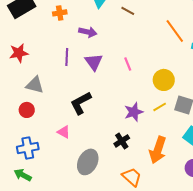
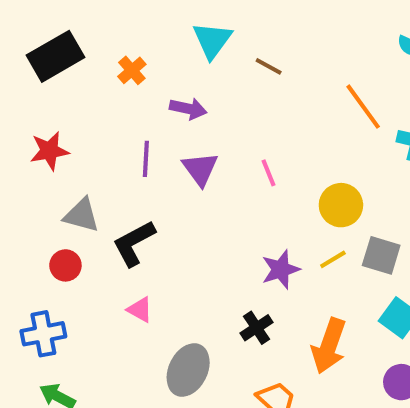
orange cross: (60, 13) -> (132, 70), turned -32
black L-shape: (81, 103) -> (134, 243), moved
blue cross: (28, 148) -> (43, 334), moved

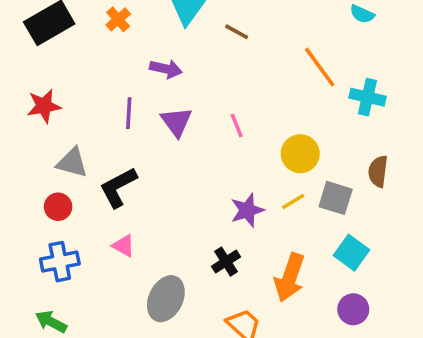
orange cross: (132, 70) -> (118, 19), moved
blue cross: (43, 334) -> (60, 262), moved

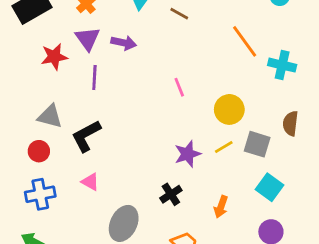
red star: (44, 106) -> (54, 57), moved
purple triangle: (176, 122) -> (88, 39), moved
orange arrow: (290, 277) -> (221, 207), size x0.6

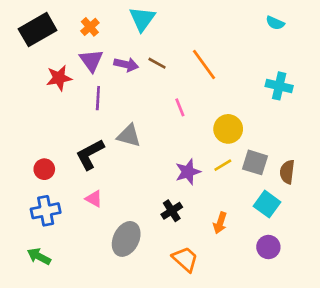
brown line: (179, 14) -> (157, 63), moved
orange line: (245, 41) -> (204, 64), moved
gray triangle: (50, 116) -> (129, 136), moved
brown semicircle: (290, 123) -> (287, 172), moved

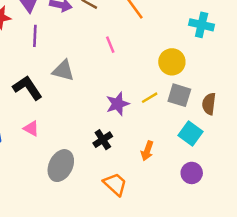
yellow circle: (228, 129) -> (172, 62), moved
black L-shape: (90, 154) -> (27, 88), turned 84

